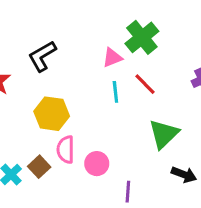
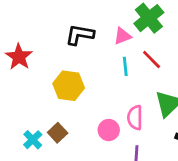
black L-shape: (42, 56) -> (80, 35), moved, turned 40
pink semicircle: (66, 150) -> (135, 118), moved

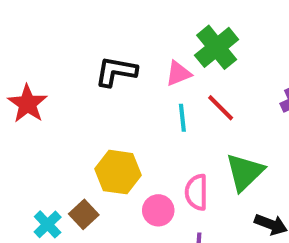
yellow hexagon: (69, 86) -> (118, 172), moved

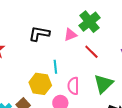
cyan line: (182, 118) -> (55, 67), moved
pink semicircle: (196, 192) -> (73, 86), moved

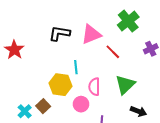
green cross: (89, 22) -> (128, 21), moved
pink triangle: (70, 35) -> (91, 34), size x1.5

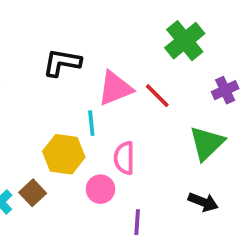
pink triangle: (91, 34) -> (115, 88), moved
green triangle: (125, 85) -> (207, 143), moved

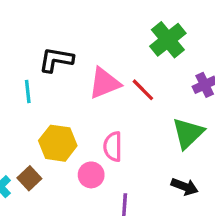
cyan line: (91, 123) -> (28, 91), moved

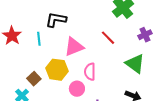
pink triangle: (104, 83) -> (74, 47), moved
green triangle: (188, 133) -> (135, 64), turned -40
brown square: (29, 178) -> (34, 79), moved

